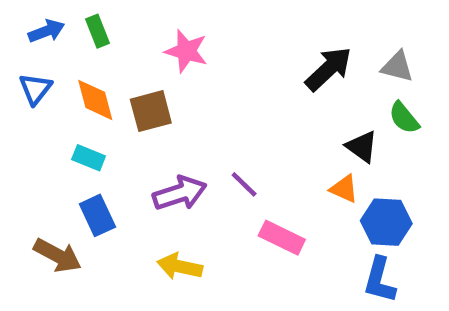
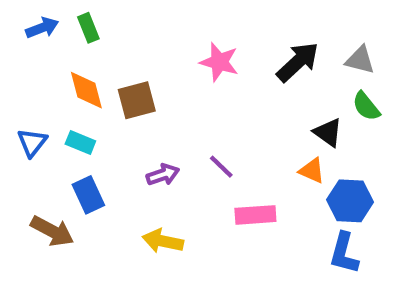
pink star: (186, 51) -> (219, 62), moved
blue triangle: (35, 89) -> (32, 142), moved
purple arrow: (180, 193) -> (163, 175), size x0.7
pink rectangle: (282, 238) -> (255, 215), turned -30

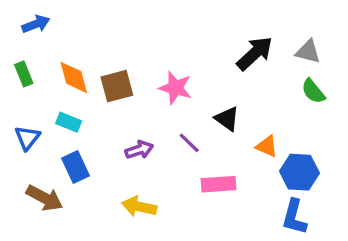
green rectangle: (88, 28) -> (24, 74), moved
pink star: (219, 62) -> (175, 88), moved
black triangle: (328, 132) -> (227, 119), moved
blue triangle: (32, 142) -> (27, 138), moved

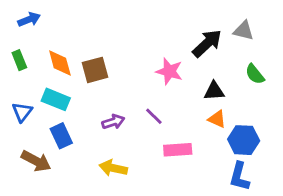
gray triangle: (308, 52) -> (244, 31), moved
pink star: (175, 88) -> (169, 71), moved
black triangle: (227, 119) -> (214, 91), moved, turned -40
cyan rectangle: (69, 122) -> (56, 99), size x1.4

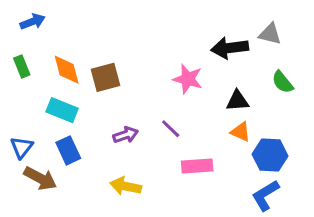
black arrow: (207, 43) -> (230, 48), turned -144
blue triangle: (22, 112) -> (22, 147), moved
blue L-shape: (239, 176) -> (265, 195), turned 44

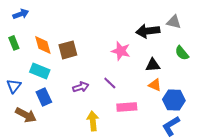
blue triangle: (22, 147) -> (14, 86), moved
yellow arrow: (126, 186) -> (93, 121), moved, turned 72

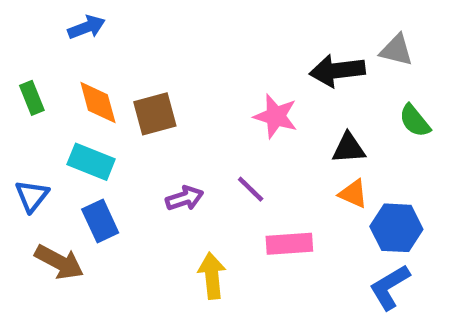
blue arrow: (21, 14) -> (87, 27), moved

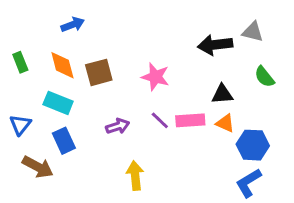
blue arrow: (87, 27) -> (73, 24), moved
pink star: (276, 116) -> (155, 77), moved
pink rectangle: (289, 244) -> (190, 120), moved

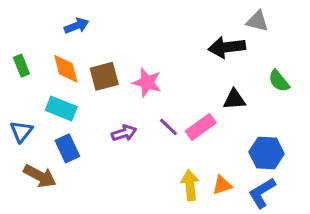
gray triangle: (253, 32) -> (257, 21), moved
pink star: (155, 77) -> (147, 82), moved
pink rectangle: (190, 120) -> (201, 127), turned -32
orange triangle: (225, 123) -> (222, 185), moved, turned -42
yellow arrow: (135, 176) -> (190, 185), moved

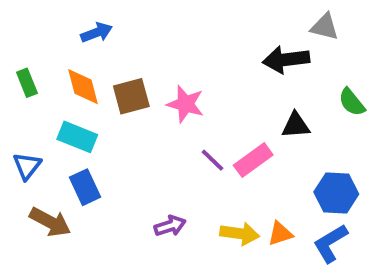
purple arrow: (124, 133) -> (170, 226), moved
yellow arrow: (190, 185) -> (240, 234), turned 104

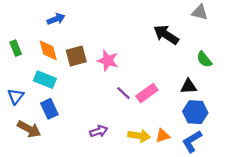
gray triangle: (325, 27) -> (200, 12), moved
black arrow: (286, 60) -> (166, 35), turned 40
black triangle: (296, 125) -> (189, 86), moved

